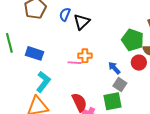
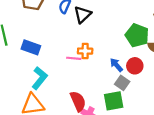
red circle: (139, 63) -> (135, 66), moved

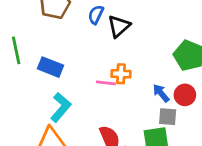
gray square: (122, 83) -> (168, 117), turned -32

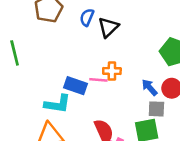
blue rectangle: (51, 67) -> (76, 86), moved
cyan L-shape: (61, 107) -> (58, 104), turned 60

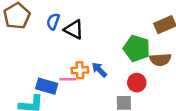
black triangle: (108, 27) -> (74, 29), turned -45
blue arrow: (150, 87) -> (99, 70), moved

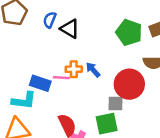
green pentagon: (137, 48) -> (129, 32), moved
red circle: (137, 83) -> (129, 84), size x1.6

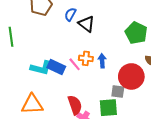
blue arrow: (93, 70) -> (102, 61), turned 32
pink line: (61, 78) -> (75, 64), turned 40
cyan L-shape: (24, 100) -> (41, 68), moved

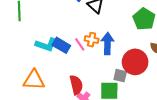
blue arrow: (102, 61) -> (108, 43), size x1.5

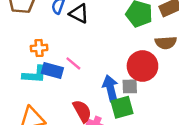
orange cross: (92, 40) -> (39, 48), moved
blue arrow: (108, 43) -> (110, 88), moved

